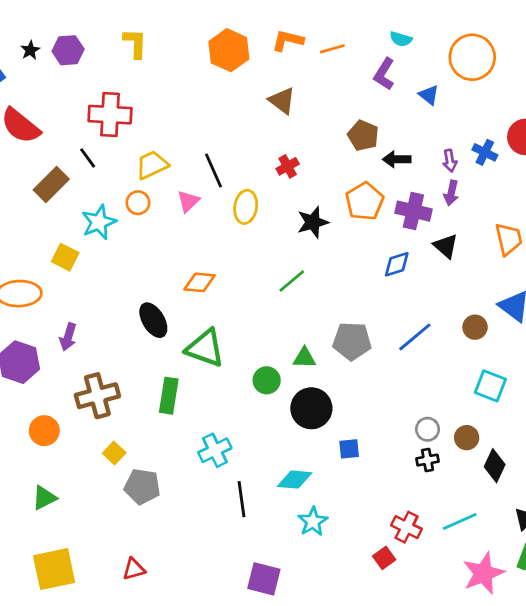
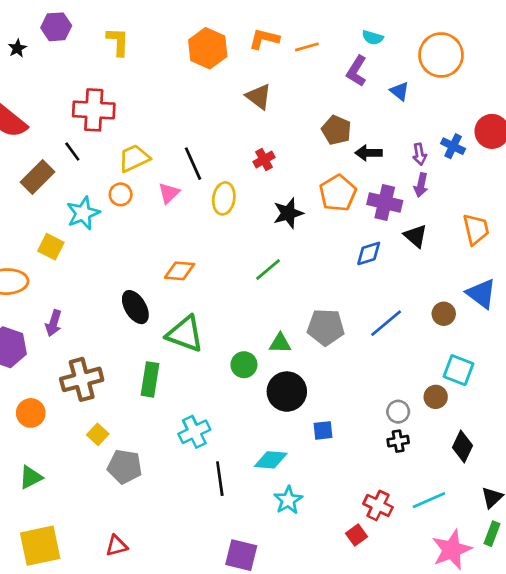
purple hexagon: (68, 50) -> (56, 27), moved
brown circle: (467, 438) -> (436, 397), moved

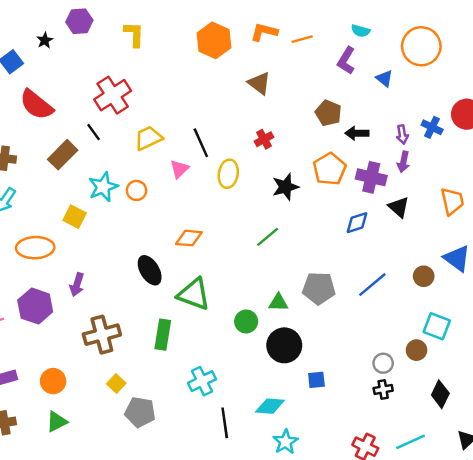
red cross: (94, 110) -> (113, 95), turned -36
orange circle: (121, 194) -> (137, 190), moved
orange circle: (31, 413) -> (53, 381), moved

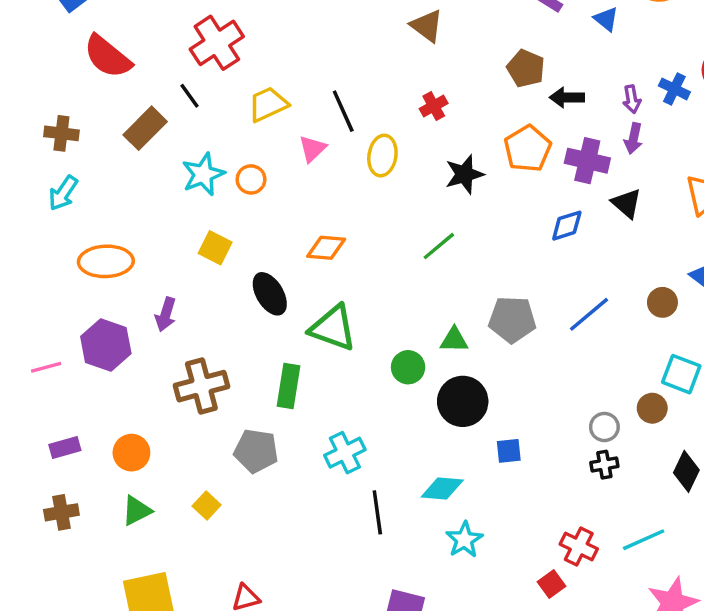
yellow square: (75, 217) -> (215, 248), moved
yellow square: (116, 383) -> (207, 506), moved
gray pentagon: (140, 412) -> (256, 451), moved

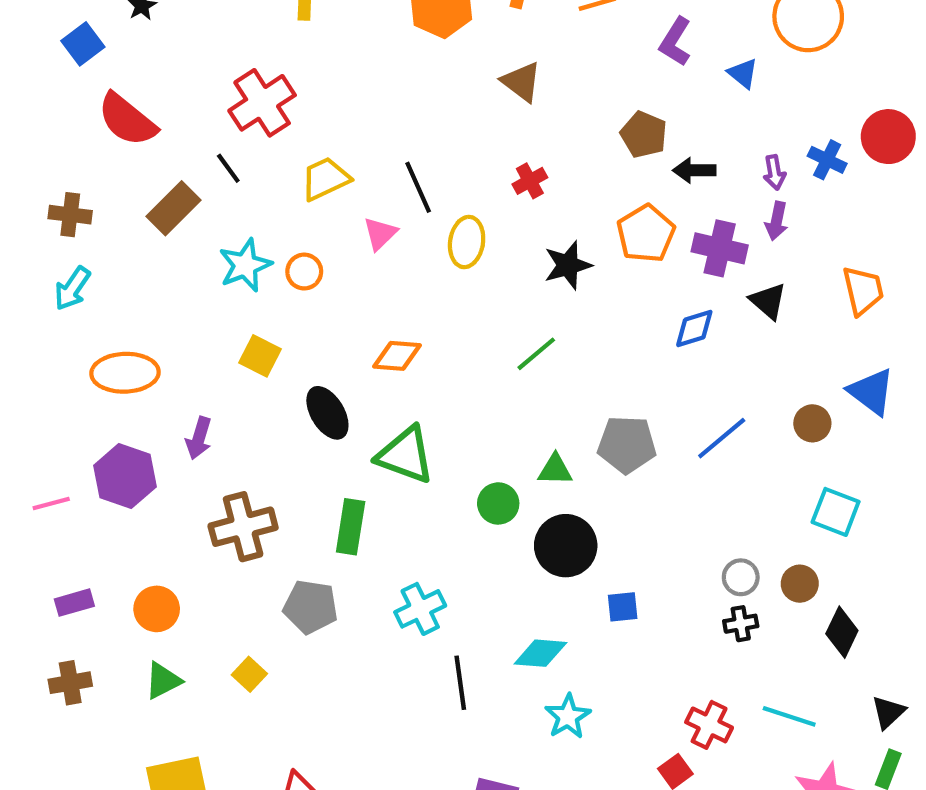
brown circle: (652, 408) -> (800, 584), moved
cyan line: (644, 540) -> (789, 716), turned 42

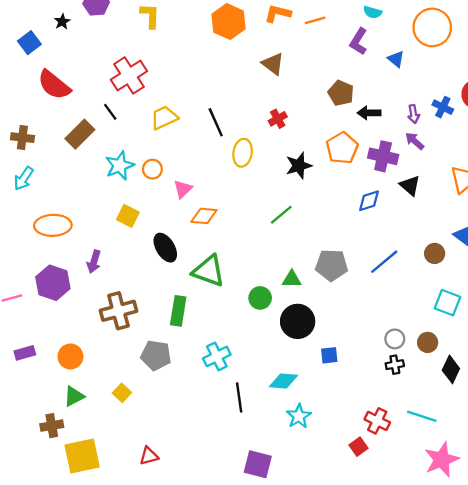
purple arrow: (777, 221) -> (415, 141), turned 120
pink triangle: (380, 234) -> (183, 189), moved
brown cross: (70, 683) -> (52, 426), moved

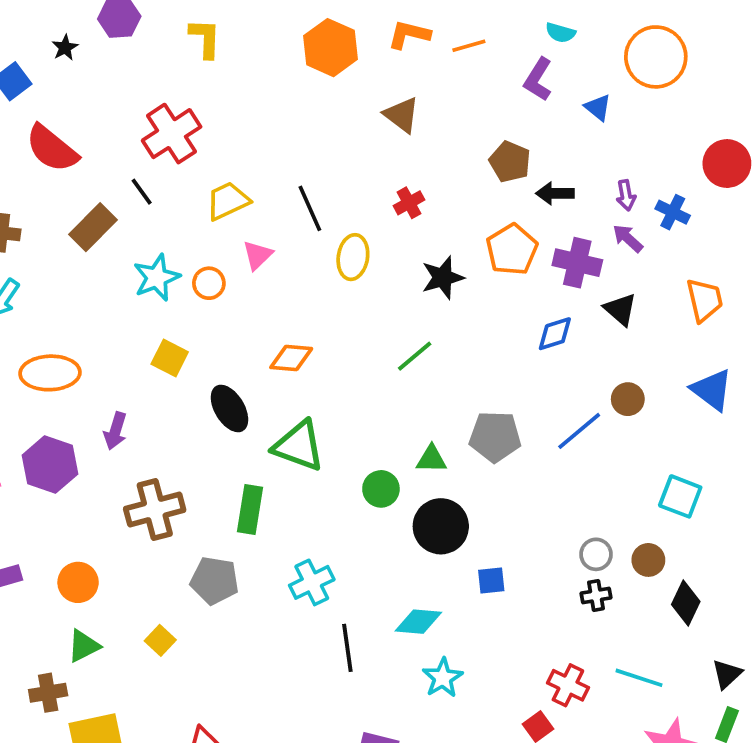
blue cross: (443, 107) -> (673, 212), moved
pink triangle: (183, 189) -> (258, 255), moved
brown circle: (435, 253) -> (628, 399), moved

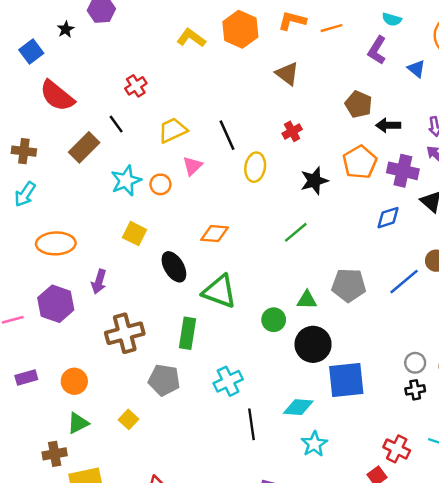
yellow L-shape: (205, 38) -> (191, 38), moved, turned -56
red cross: (172, 134) -> (136, 86), size x0.6
blue square: (491, 581) -> (346, 380), size x2.0

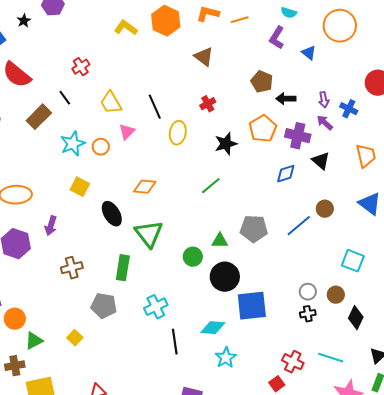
yellow trapezoid: (173, 130) -> (111, 103), turned -95
green triangle: (220, 291) -> (149, 234), turned 32
brown cross: (125, 333) -> (72, 268), size x0.7
orange circle: (74, 381) -> (15, 319), moved

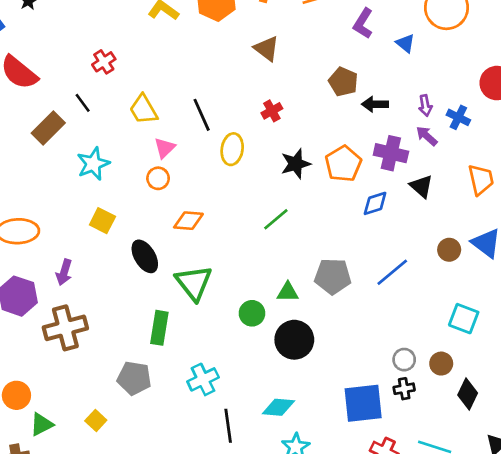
orange pentagon: (263, 129) -> (343, 164), moved
orange circle: (101, 147) -> (158, 178), moved
brown circle: (325, 209) -> (449, 250), moved
brown cross: (72, 268) -> (65, 328), moved, size x1.5
blue square: (252, 306) -> (363, 403), moved

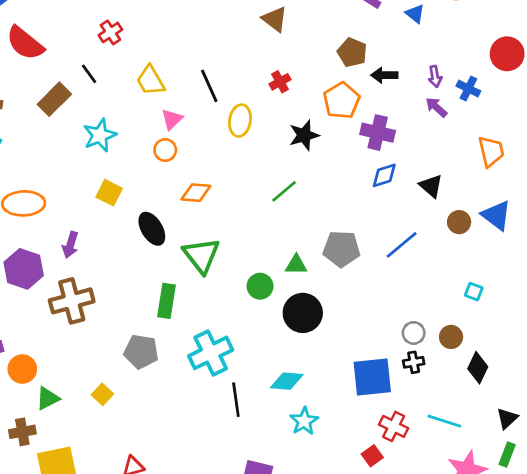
purple cross: (391, 153) -> (378, 133), moved
orange pentagon: (343, 164) -> (341, 101), moved
black triangle: (421, 186) -> (431, 186), moved
cyan square: (464, 319) -> (474, 292), size x0.6
cyan cross: (203, 379) -> (211, 353), size x1.4

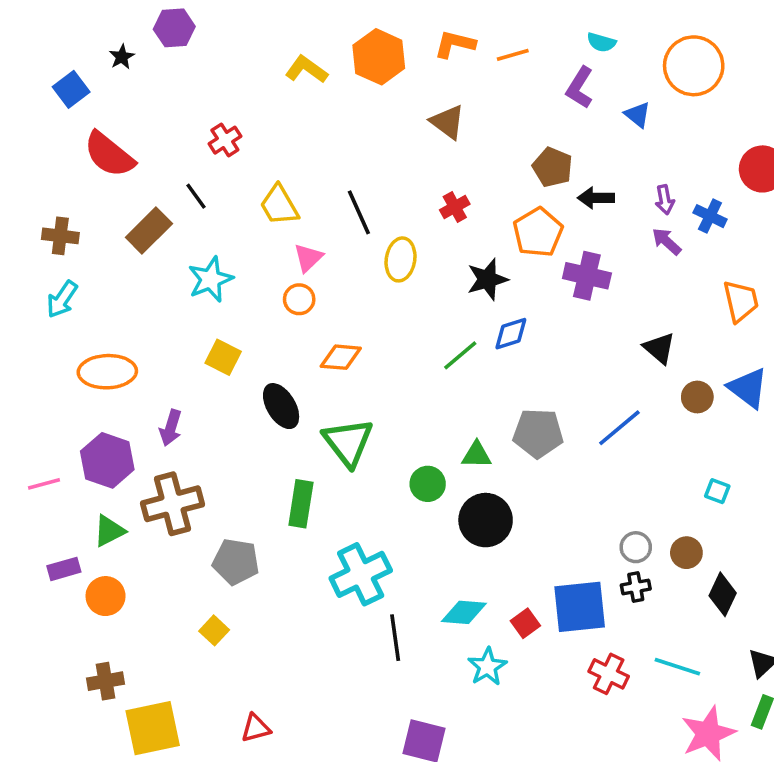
blue diamond: (384, 175) -> (511, 334), moved
gray pentagon: (141, 352) -> (236, 562), moved
green triangle: (48, 398) -> (109, 531), moved
red square: (372, 456) -> (525, 623), moved

